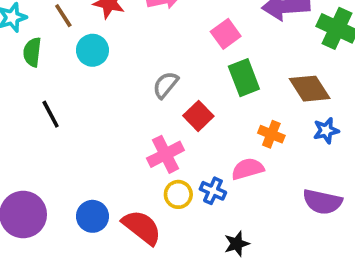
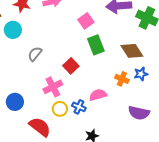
gray semicircle: (165, 85) -> (35, 54), moved
orange cross: (271, 134) -> (122, 79), moved
blue circle: (92, 216) -> (15, 102), moved

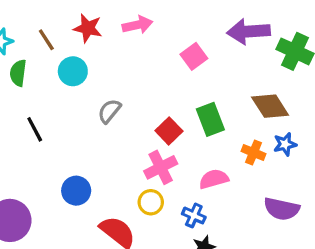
green rectangle: (96, 45) -> (210, 119), moved
pink cross: (53, 87) -> (161, 167), moved
blue cross: (79, 107) -> (194, 215), moved

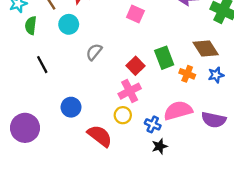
pink square: (194, 56) -> (135, 14), moved, turned -30
orange cross: (254, 152) -> (187, 74), moved
pink semicircle: (214, 179) -> (178, 111), moved, size x1.4

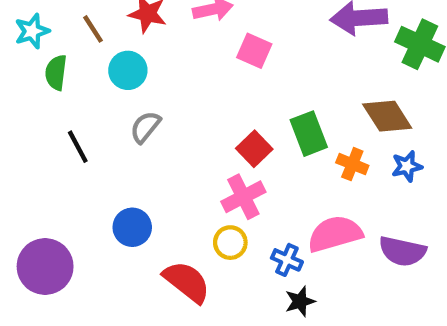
gray semicircle: (94, 52) -> (145, 127), moved

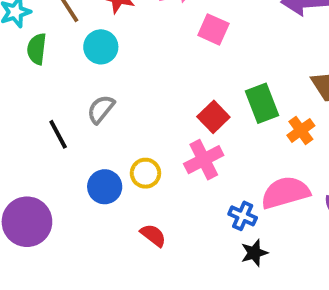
gray semicircle: (145, 127) -> (101, 109), moved
black line: (78, 147) -> (58, 134), moved
orange cross: (352, 164) -> (301, 130), turned 32
yellow circle: (230, 243) -> (145, 173), moved
red semicircle: (187, 282) -> (153, 235), size x0.6

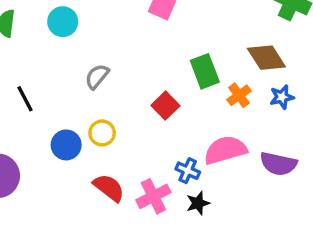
gray semicircle: (101, 109) -> (97, 76), moved
red square: (213, 117) -> (165, 106), moved
pink cross: (204, 160) -> (153, 196), moved
red semicircle: (153, 235) -> (109, 188), size x1.4

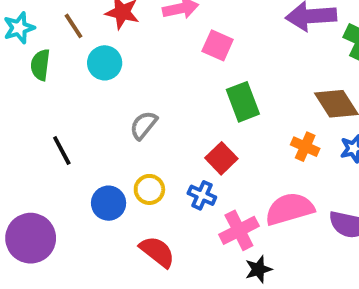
green rectangle: (205, 71) -> (243, 102), moved
orange cross: (239, 95) -> (305, 147), turned -30
blue cross: (188, 171) -> (202, 195), moved
pink cross: (153, 196) -> (239, 230), moved

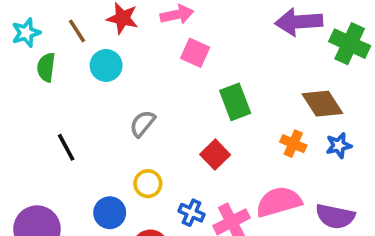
pink square: (218, 45) -> (195, 53), moved
blue cross: (202, 195) -> (191, 213), moved
blue circle: (109, 203) -> (110, 213), moved

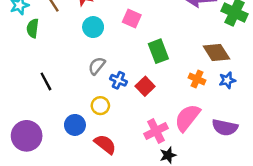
cyan circle: (106, 65) -> (93, 27), moved
pink semicircle: (279, 202) -> (187, 118), turned -36
blue cross: (191, 213) -> (118, 80), moved

